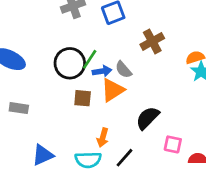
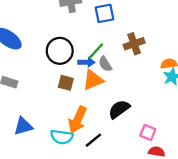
green line: (90, 59) -> (96, 51), moved
orange arrow: (103, 138) -> (78, 120), size x1.6
pink square: (173, 144) -> (148, 132), moved

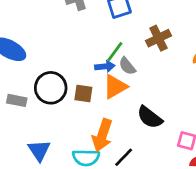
black circle: (60, 51) -> (51, 88), moved
black semicircle: (119, 109) -> (150, 117), turned -100
blue triangle: (23, 126) -> (39, 150), turned -42

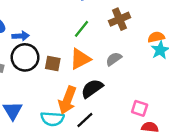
blue arrow: (105, 66) -> (21, 36), moved
gray semicircle: (127, 66) -> (114, 59), moved, turned 91
black semicircle: (150, 117) -> (92, 88), moved, turned 105

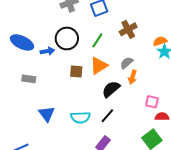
black circle: (25, 57) -> (67, 38), moved
orange arrow: (67, 100) -> (133, 77), moved, size x0.6

